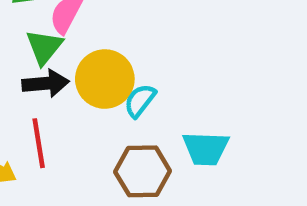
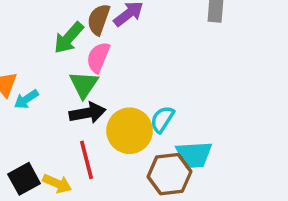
yellow circle: (105, 79) -> (130, 131), moved
cyan trapezoid: (206, 148) -> (194, 155), moved

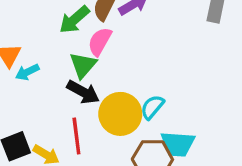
black arrow: (88, 113) -> (83, 92), turned 32

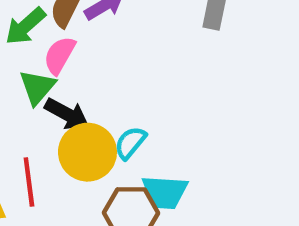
black arrow: (83, 92) -> (67, 114), moved

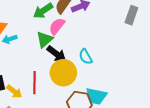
cyan semicircle: (130, 143) -> (86, 57), moved, turned -77

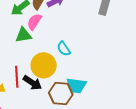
green triangle: (45, 40) -> (23, 35), turned 36
black arrow: (56, 54) -> (32, 83), moved

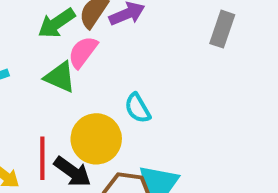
green triangle: (23, 35) -> (60, 77), turned 30

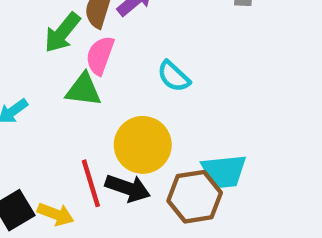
cyan semicircle: (138, 108) -> (174, 76), moved

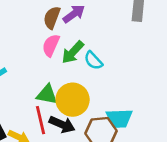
green arrow: (62, 33) -> (73, 52), moved
green triangle: (84, 90) -> (47, 94), moved

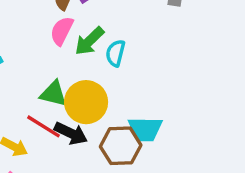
cyan semicircle: (93, 61) -> (115, 53), turned 54
red line: (40, 120) -> (43, 126), turned -48

